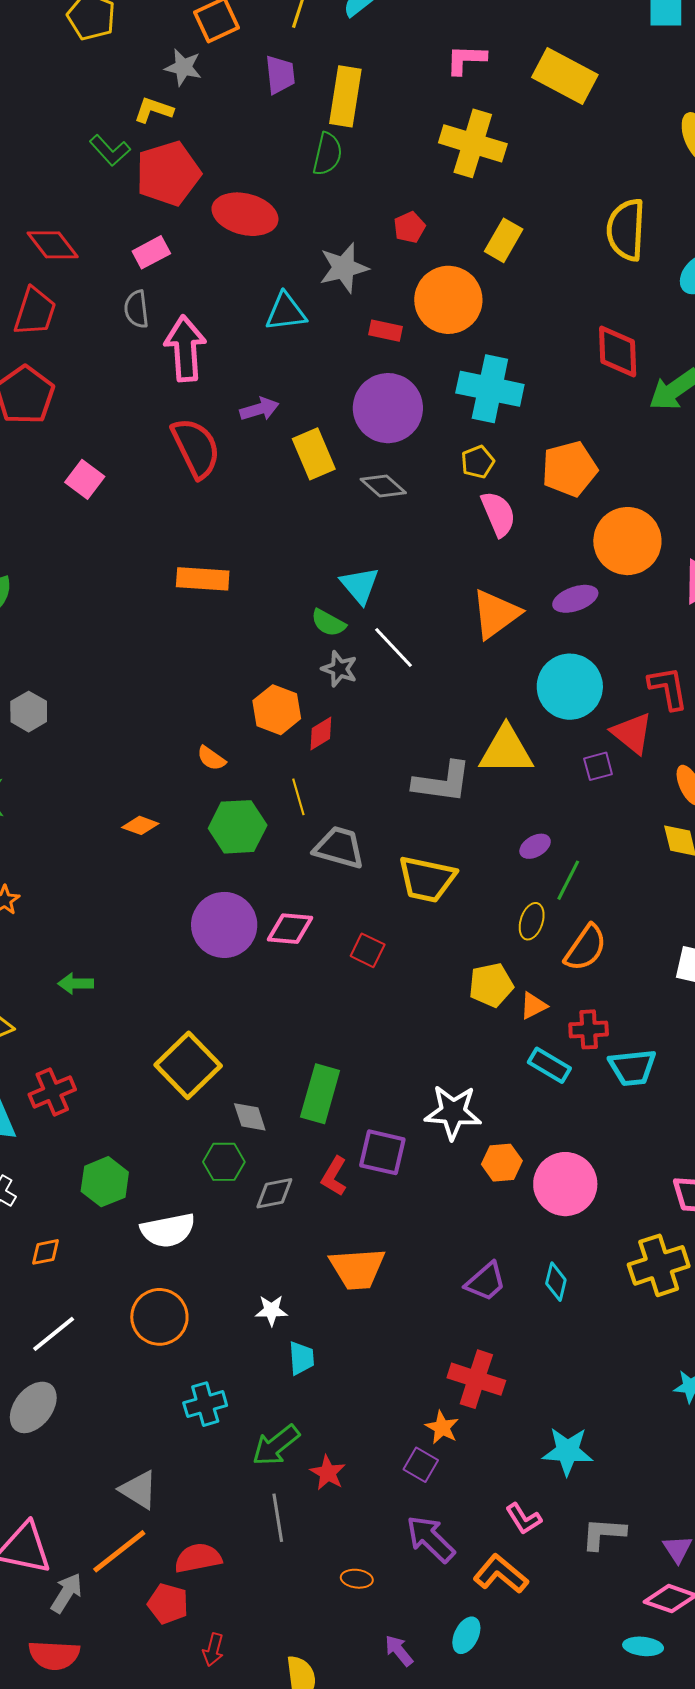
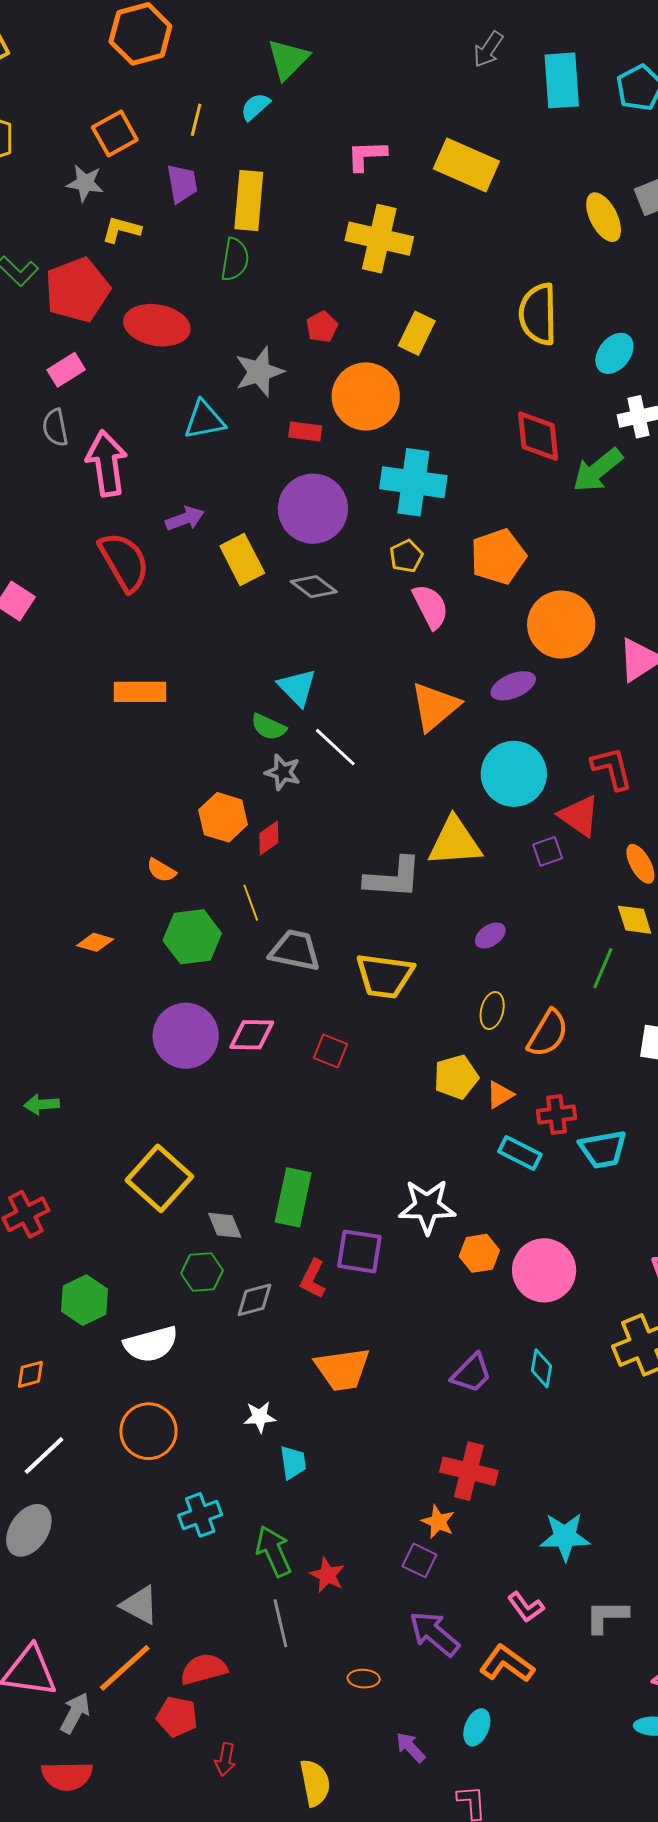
yellow L-shape: (154, 110) -> (121, 230), moved
green line: (568, 880) -> (603, 968), moved
green arrow: (276, 1445) -> (274, 1551), turned 108

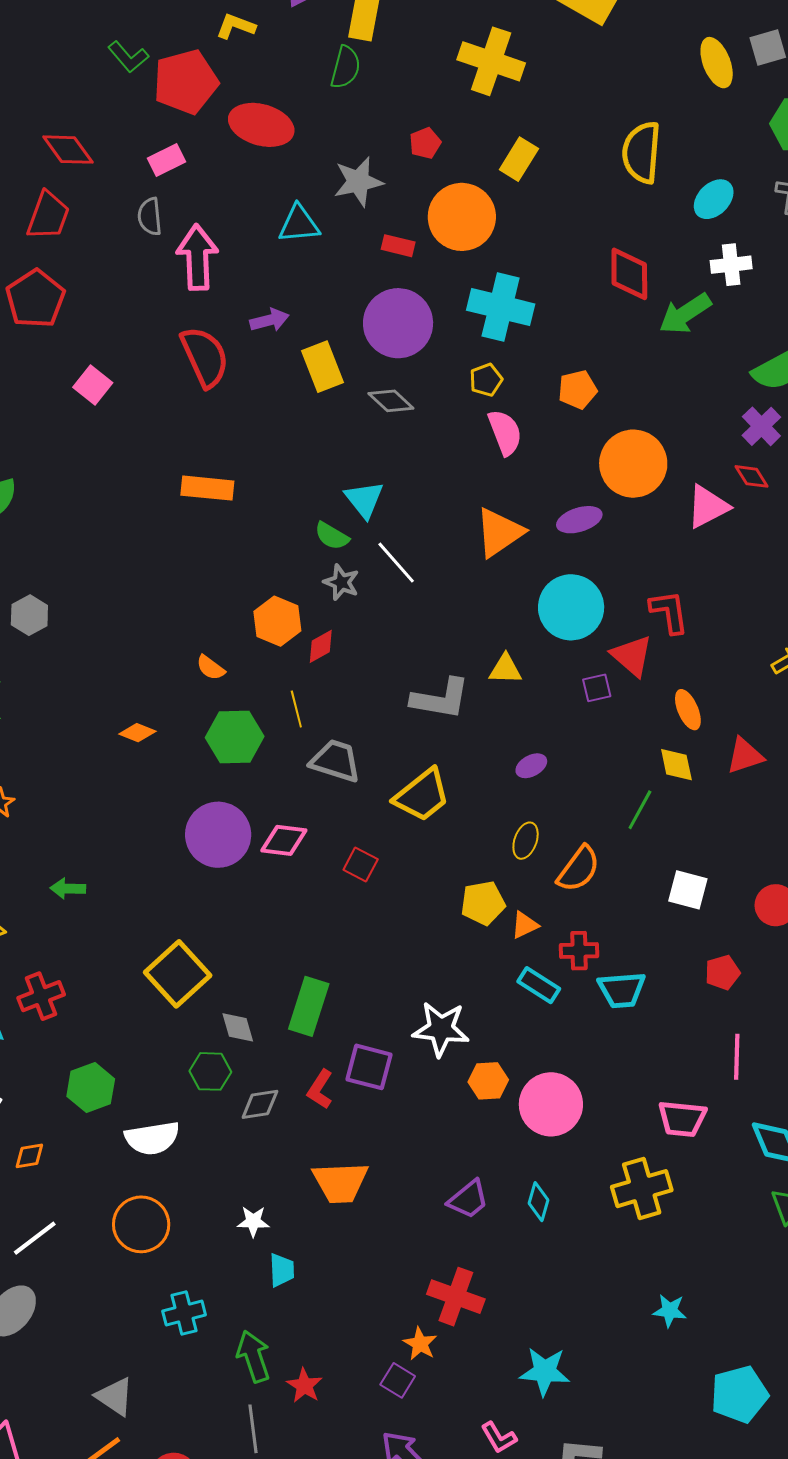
orange pentagon: (498, 557) -> (577, 390), size x0.7
yellow triangle: (455, 842) -> (505, 669), size x0.6
yellow trapezoid: (385, 976) -> (422, 795), turned -52

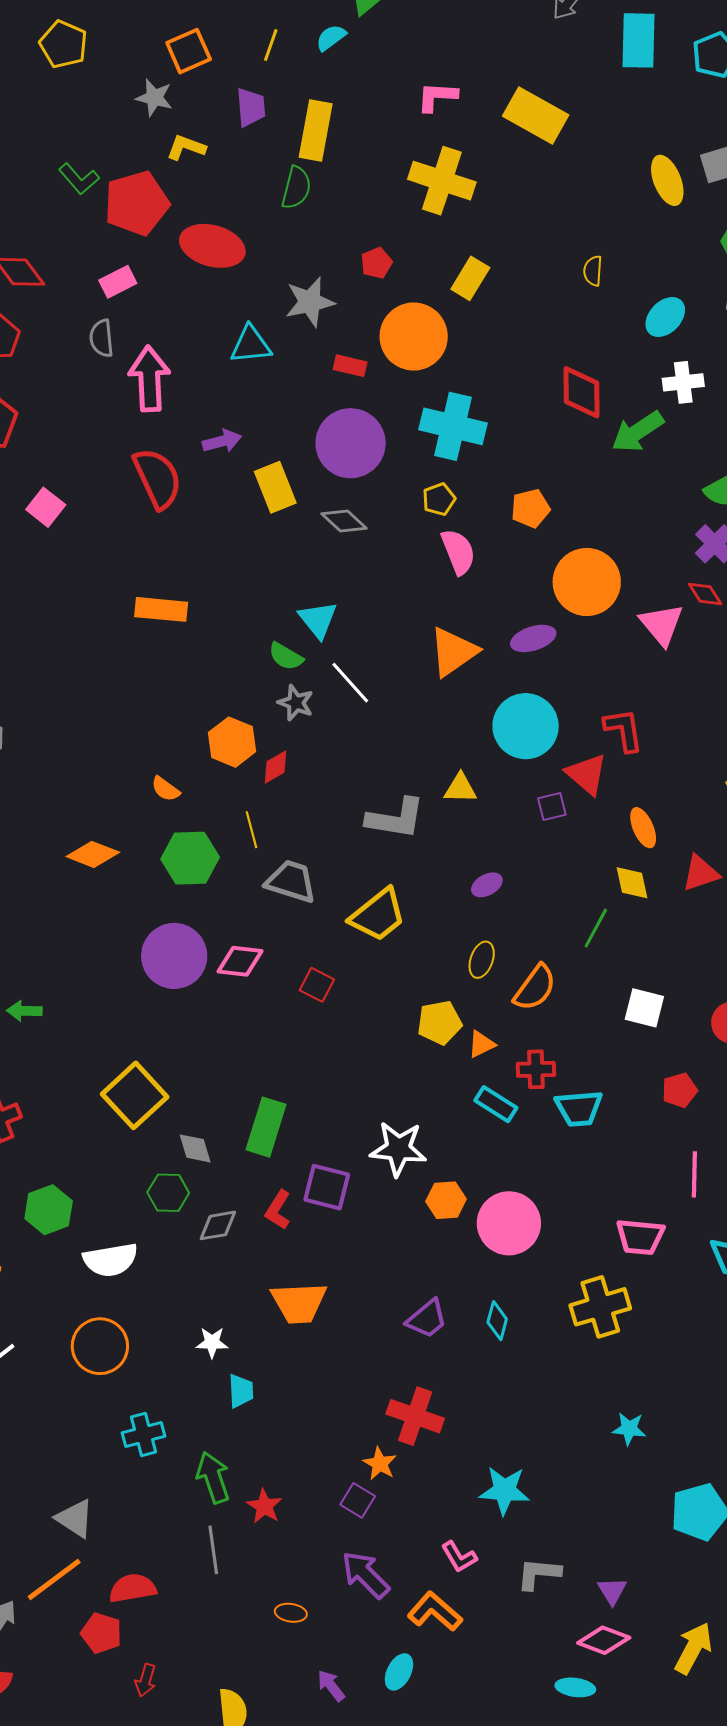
yellow semicircle: (642, 152) -> (593, 271), size x0.5
pink triangle: (708, 507) -> (662, 624), turned -42
orange diamond: (137, 733) -> (93, 854), size x1.4

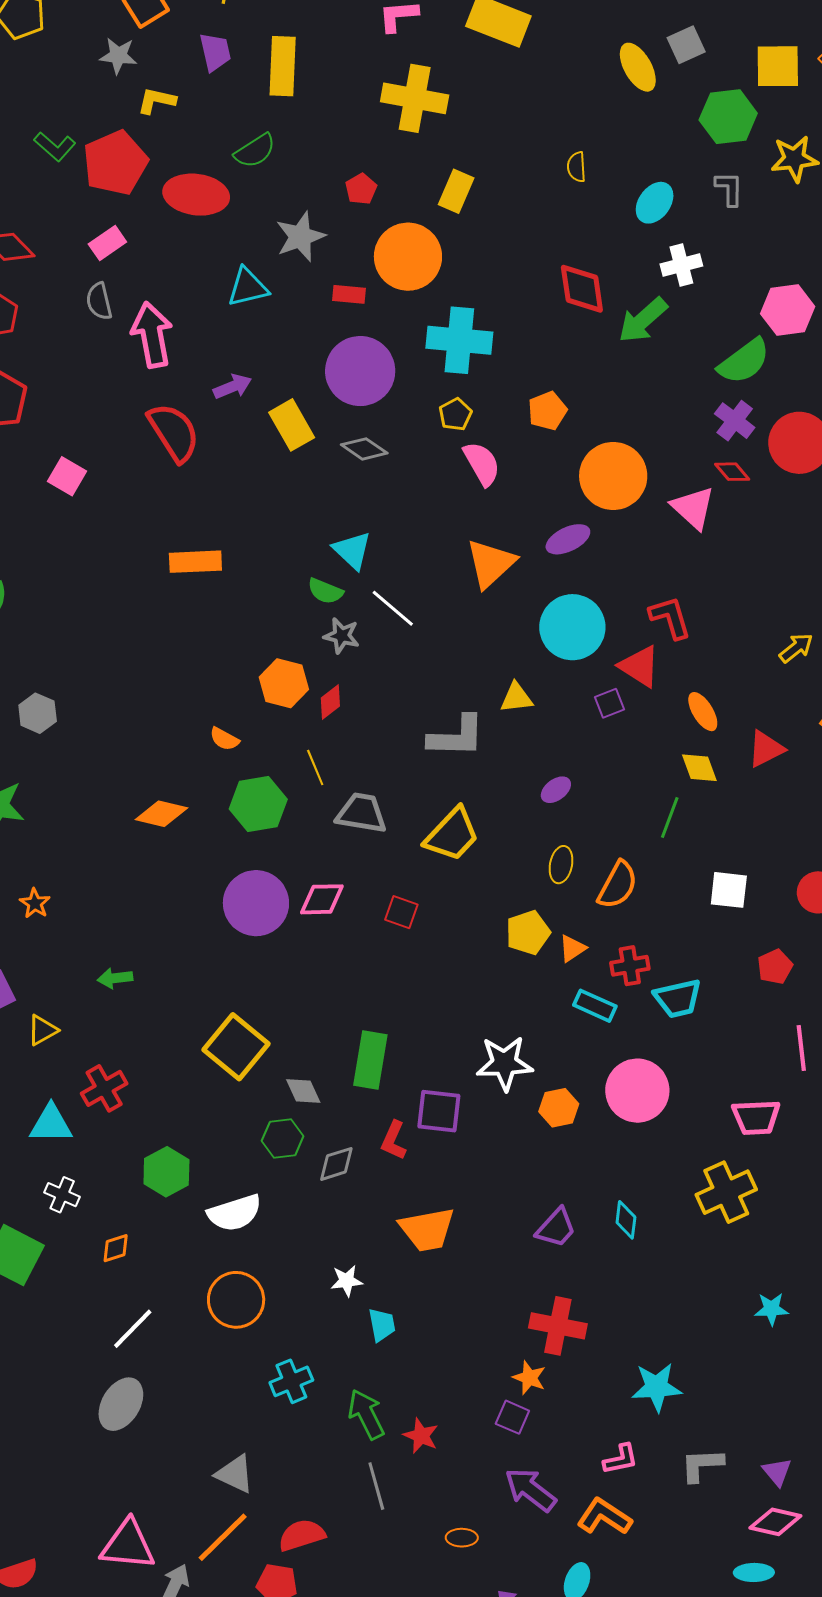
green semicircle: (296, 188) -> (255, 151), moved, turned 51
pink circle: (509, 1223) -> (637, 1091), moved
pink L-shape: (459, 1557) -> (621, 1459), turned -63

